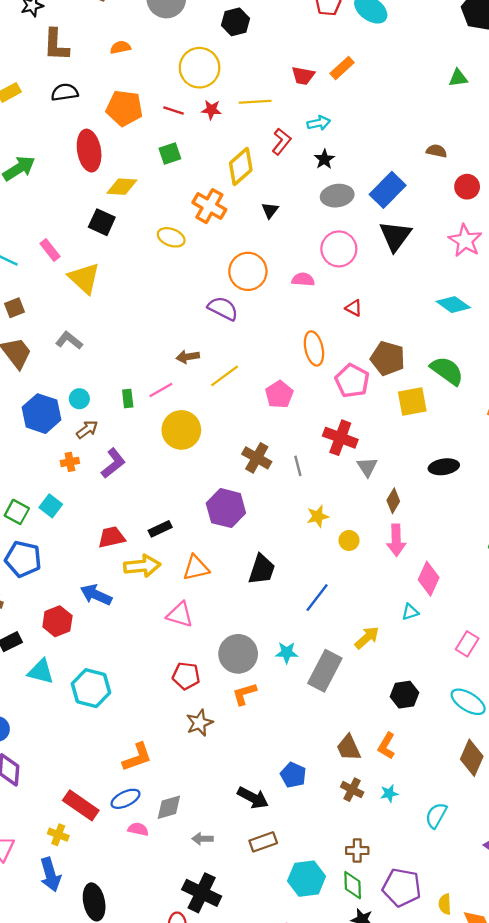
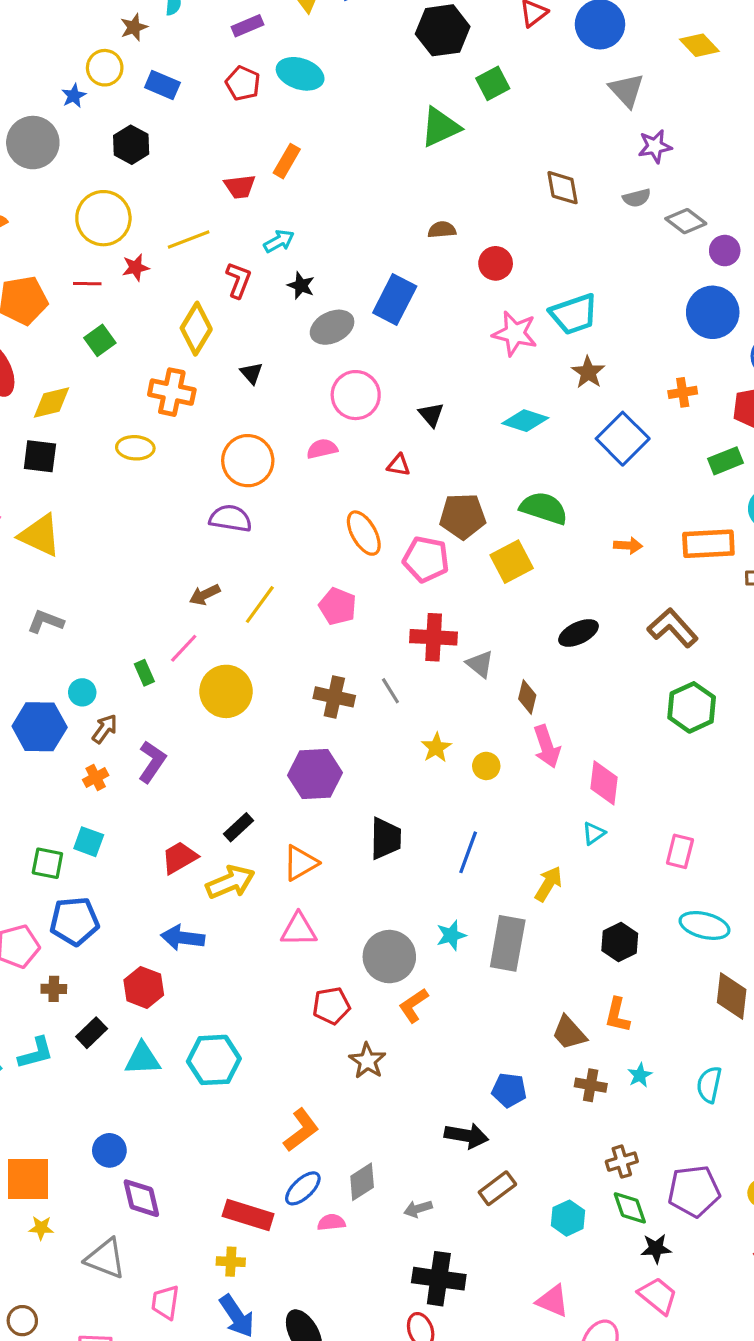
green triangle: (458, 78) -> (440, 127), size x1.6
black triangle: (395, 236) -> (431, 415), moved, size x0.6
cyan hexagon: (307, 879) -> (568, 1218), size x0.7

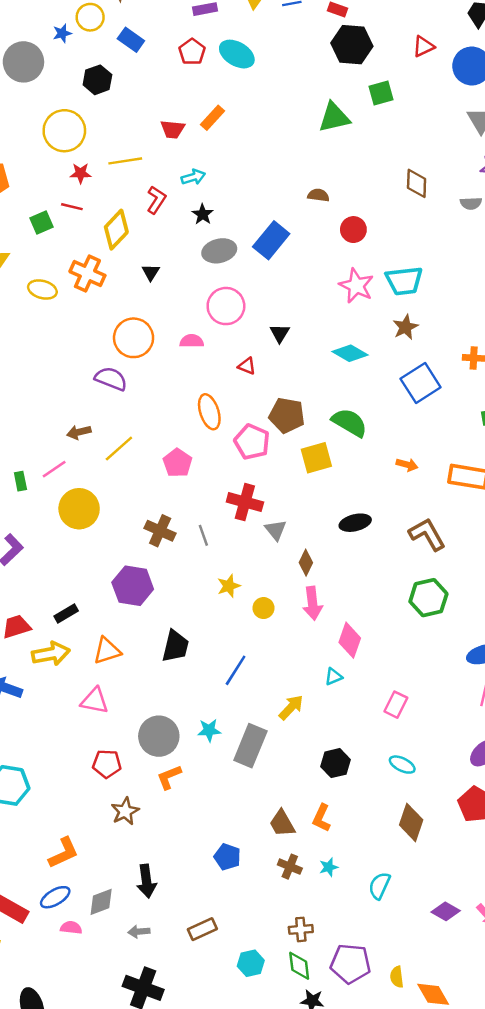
red line: (87, 284) -> (72, 207), moved
yellow ellipse: (135, 448) -> (42, 289), moved
cyan ellipse: (704, 925) -> (402, 765), size x0.7
black arrow: (466, 1136) -> (146, 881), moved, turned 60

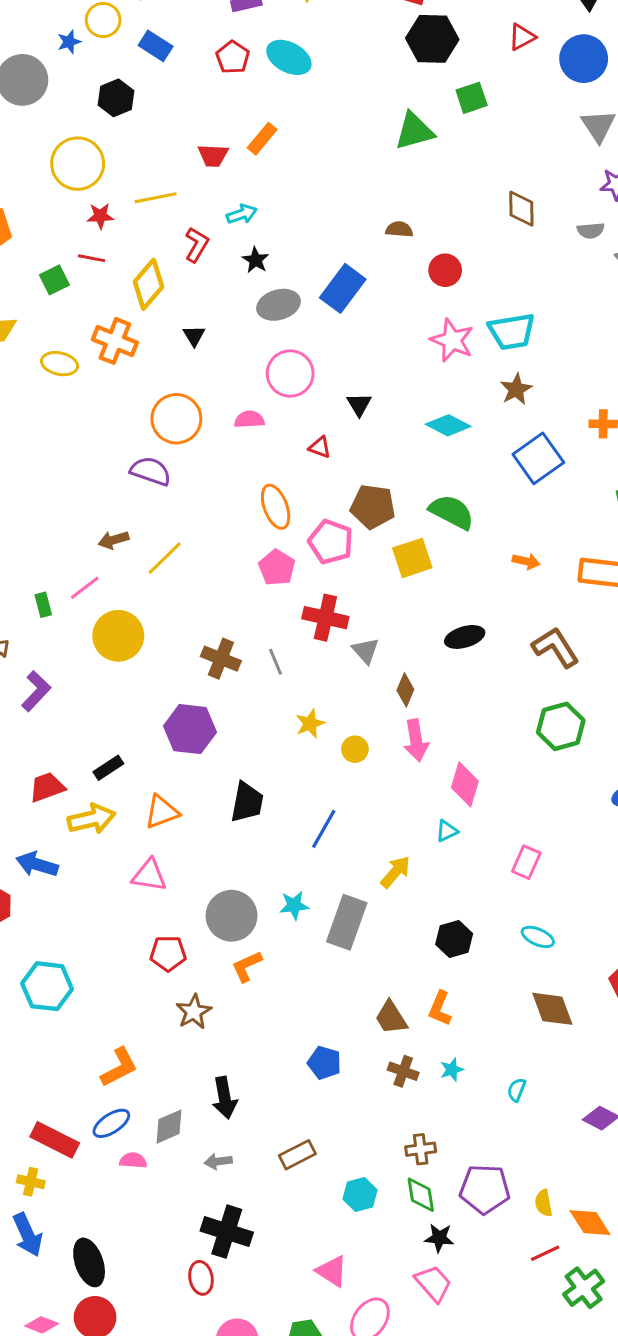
pink pentagon: (177, 463) -> (277, 568), moved
brown diamond: (411, 822) -> (552, 1009), turned -36
cyan semicircle: (380, 886) -> (517, 1090), size x0.7

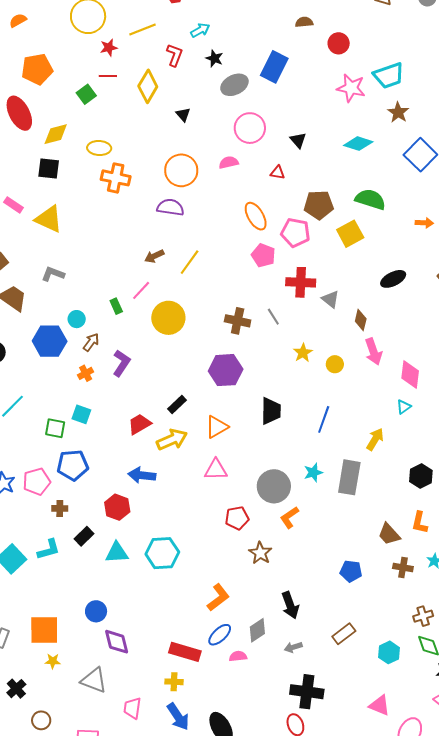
orange cross: (115, 341) -> (116, 178), moved

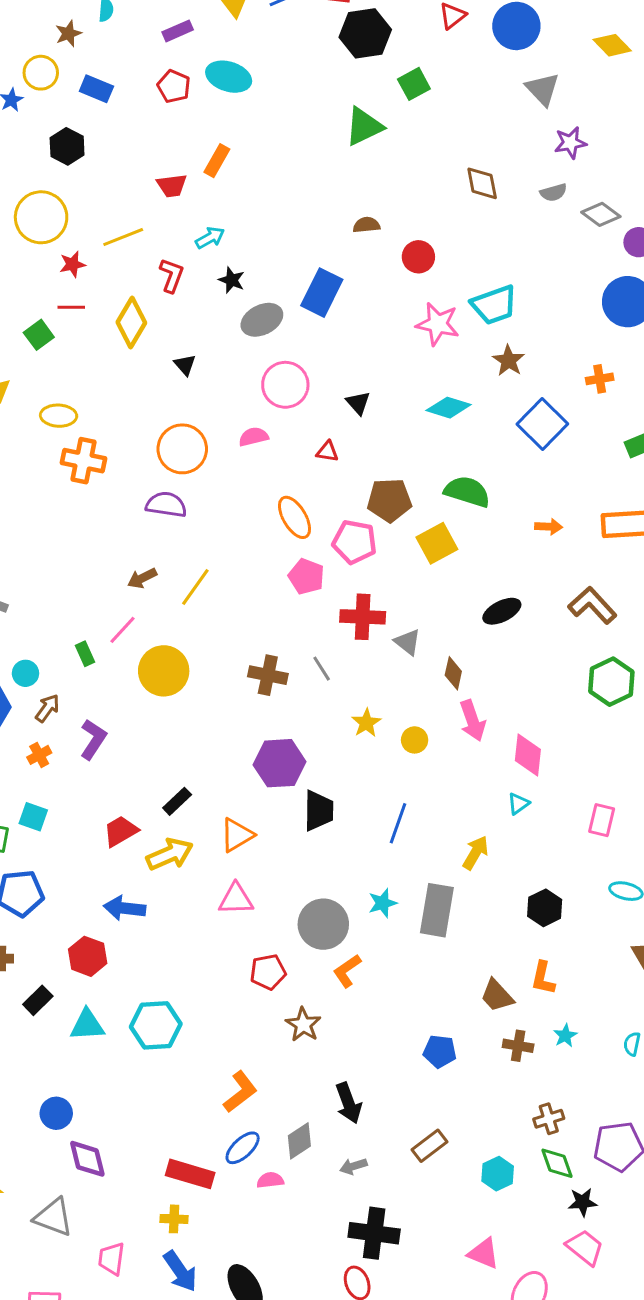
purple hexagon: (226, 370) -> (279, 763), moved

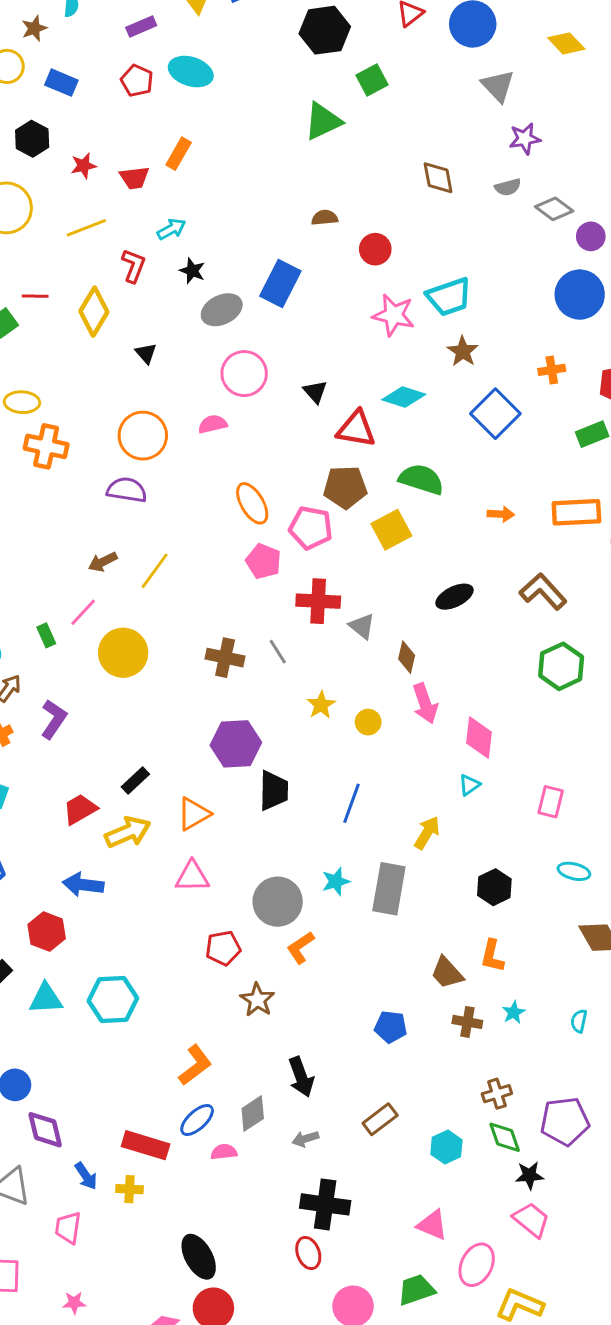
red star: (72, 264) -> (84, 166), moved
red triangle: (327, 452) -> (356, 429), moved, size x1.8
blue arrow: (180, 1271) -> (86, 1176), moved, size x0.7

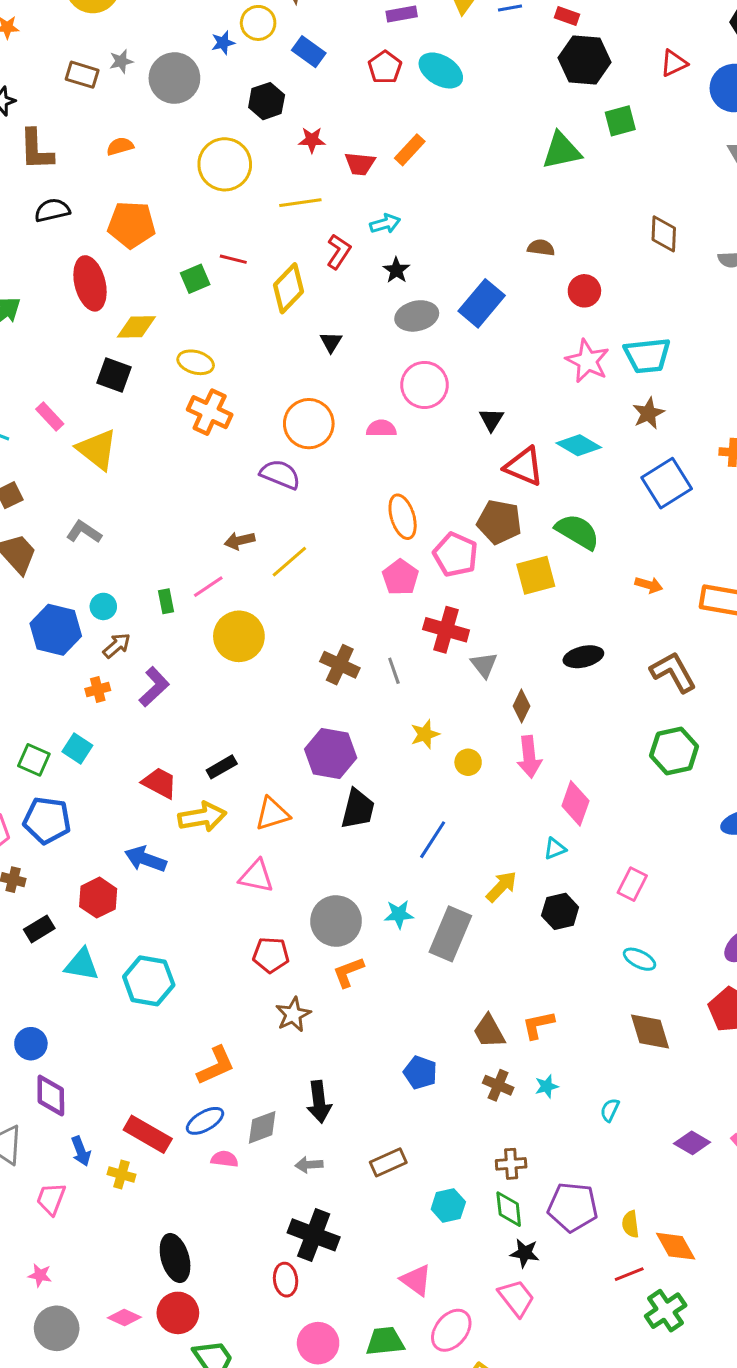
red trapezoid: (80, 809) -> (160, 783), turned 45
black hexagon: (494, 887) -> (560, 911), moved
orange L-shape: (492, 956) -> (538, 1025), turned 52

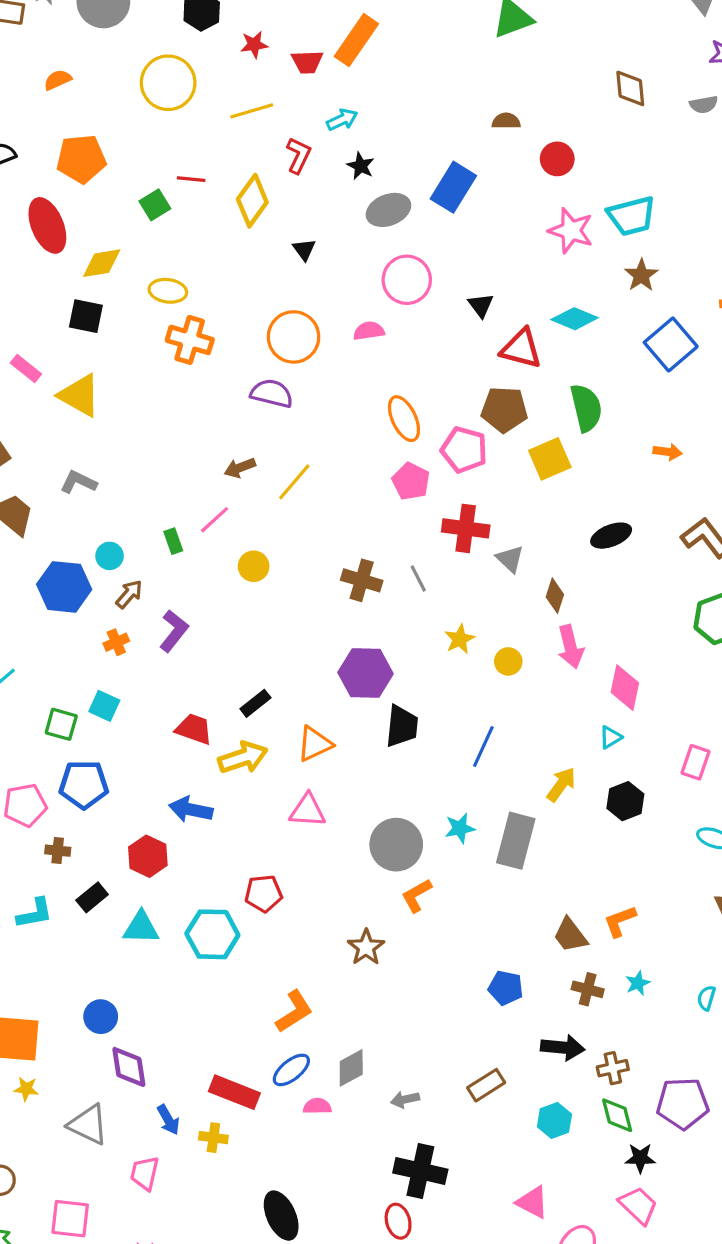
orange rectangle: (410, 150) -> (356, 40), size x1.5
green semicircle: (577, 532) -> (586, 408), turned 54
yellow circle: (239, 636) -> (254, 566), size x0.6
red pentagon: (271, 955) -> (264, 893), moved
black arrow: (319, 1102) -> (563, 1048), moved, turned -69

